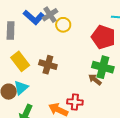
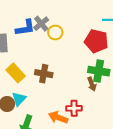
blue L-shape: (34, 17) -> (25, 28), turned -45
brown arrow: (95, 80) -> (92, 84), turned -144

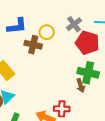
gray cross: (41, 24) -> (74, 24), moved
brown cross: (44, 74) -> (33, 45), moved

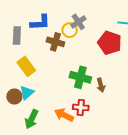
gray cross: (74, 24) -> (78, 22), moved
green cross: (88, 73) -> (80, 77), moved

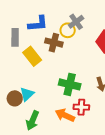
yellow rectangle: (26, 66) -> (32, 56), moved
green cross: (80, 77) -> (70, 84), moved

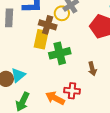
yellow rectangle: (32, 56) -> (41, 39), moved, turned 48
green cross: (70, 84) -> (60, 53), moved, turned -30

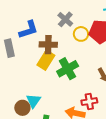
yellow circle: (62, 13) -> (81, 34), moved
yellow rectangle: (41, 39) -> (46, 60), turned 36

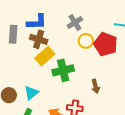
brown cross: (48, 45) -> (39, 39), moved
cyan triangle: (33, 101) -> (31, 93), moved

